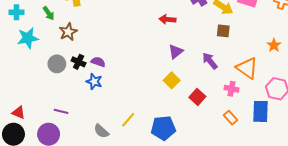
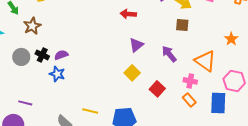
purple semicircle: (98, 62) -> (61, 55), turned -40
orange rectangle: (231, 118) -> (189, 100), moved
yellow line: (128, 120) -> (90, 111), turned 63

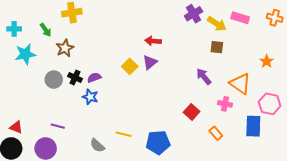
red arrow: (128, 14) -> (153, 41), moved
purple triangle: (136, 45) -> (150, 62), moved
yellow square: (132, 73) -> (130, 66), moved
orange rectangle: (189, 100) -> (216, 133), moved

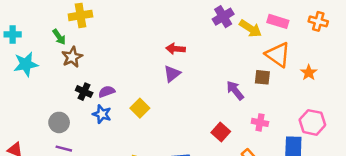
green arrow: (46, 30) -> (59, 37), moved
brown square: (217, 47) -> (262, 77), moved
yellow square: (130, 66) -> (140, 108), moved
gray circle: (54, 80) -> (59, 122), moved
orange triangle: (240, 84) -> (278, 55), moved

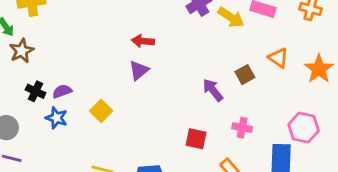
orange triangle: (278, 55) -> (278, 58), moved, size x0.7
orange star: (309, 73) -> (319, 69), moved, size x1.5
brown square: (262, 77) -> (245, 75), turned -35
red square: (221, 132) -> (196, 139), turned -30

